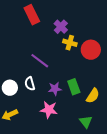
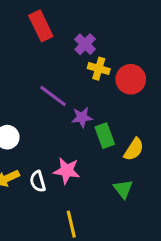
white semicircle: (30, 84) -> (38, 181), moved
purple star: (55, 89) -> (82, 117), moved

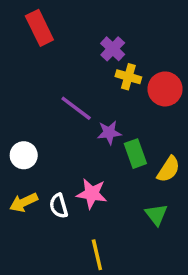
red rectangle: (41, 26) -> (39, 28), moved

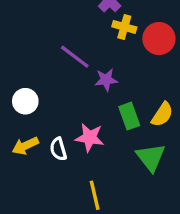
green rectangle: (135, 154) -> (129, 116), moved
green triangle: (156, 215) -> (151, 157), size x1.4

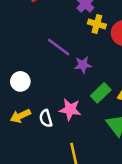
green rectangle: (129, 116) -> (101, 93), turned 66

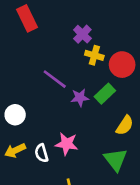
green rectangle: (101, 93) -> (105, 94), moved

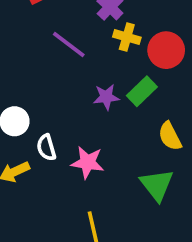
purple line: (55, 79) -> (69, 45), moved
yellow semicircle: (125, 125) -> (170, 136), turned 120
white semicircle: (42, 153) -> (46, 147), moved

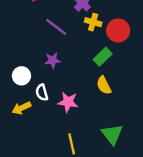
purple star: (106, 97) -> (53, 60), moved
yellow semicircle: (170, 136) -> (104, 85), moved
green triangle: (157, 185) -> (112, 134), moved

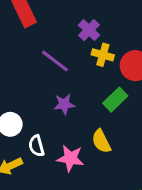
purple star: (53, 60) -> (64, 104), moved
yellow semicircle: (104, 85) -> (101, 141), moved

